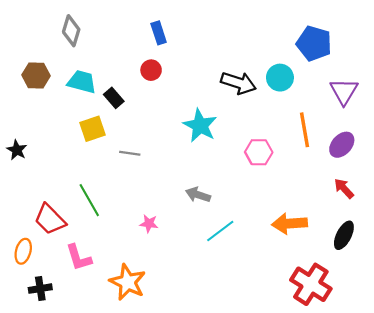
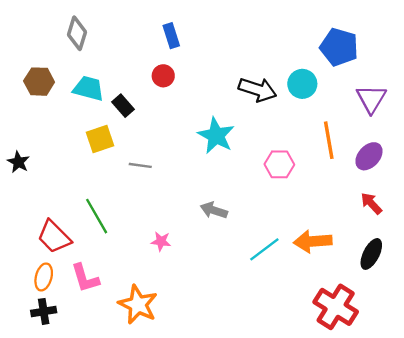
cyan line: (220, 231) -> (264, 249), moved
orange ellipse: (23, 251) -> (44, 277), moved

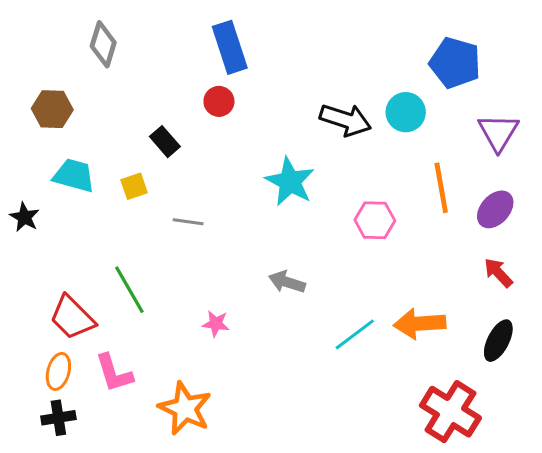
blue rectangle: (171, 36) -> (230, 47), size x1.5
cyan trapezoid: (89, 88) -> (74, 175), moved
yellow square: (100, 139) -> (134, 186), size x0.7

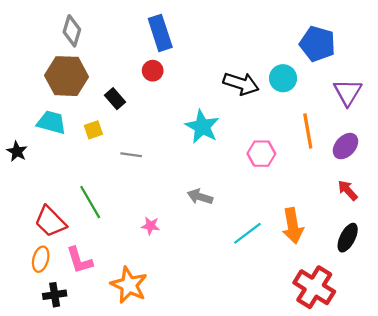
brown hexagon: (52, 109) -> (67, 76), moved, size x1.5
orange arrow: (420, 324) -> (293, 226), turned -96
black cross: (58, 418) -> (55, 295), moved

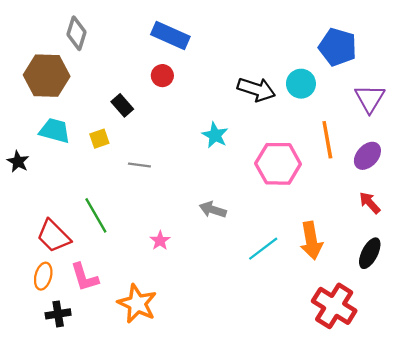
blue rectangle: (160, 33) -> (170, 36), turned -48
brown hexagon: (67, 76) -> (47, 76), moved
cyan star: (202, 127) -> (215, 135), size x0.7
pink hexagon: (261, 154) -> (278, 164), size x1.5
pink star: (151, 226) -> (160, 241), turned 30

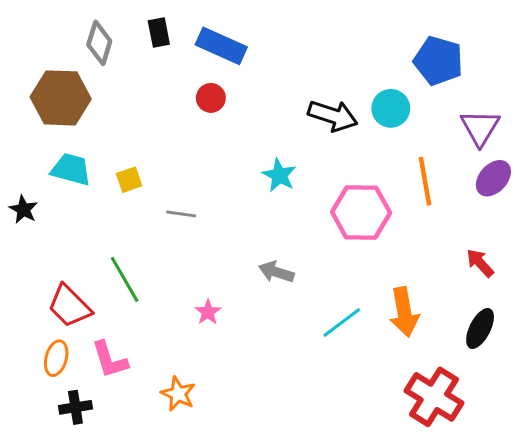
black rectangle: (122, 105) -> (159, 32), moved, turned 30
purple ellipse: (367, 156) -> (493, 178), moved
orange star: (137, 304) -> (178, 394), size x0.7

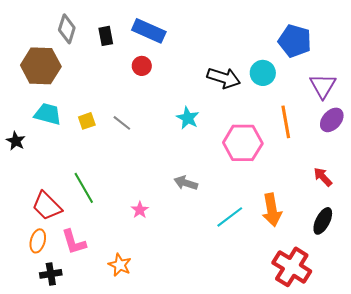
black rectangle: (159, 32) -> (106, 36), moved
gray line: (181, 214) -> (122, 123), moved, turned 30

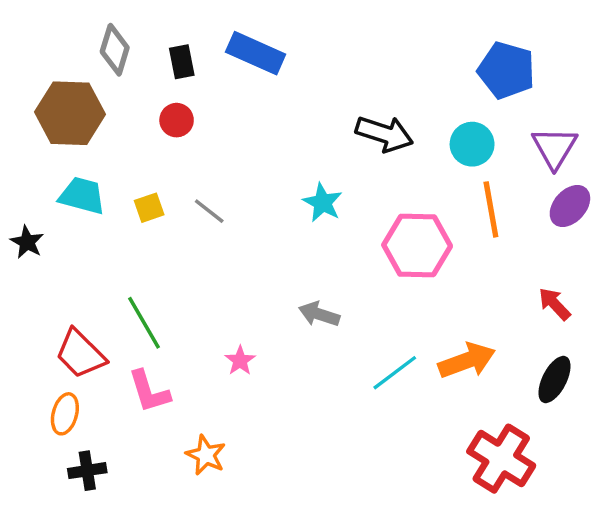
red circle: (142, 66) -> (177, 120), moved
cyan circle: (263, 73) -> (472, 144), moved
orange arrow: (272, 210) -> (467, 361), turned -100
pink L-shape: (74, 242) -> (149, 392), moved

